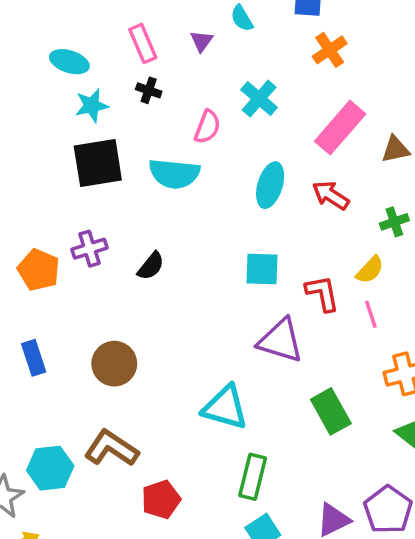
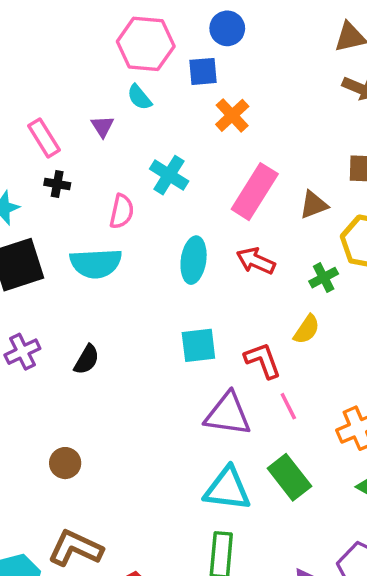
pink line: (371, 314) -> (288, 406), moved
brown circle: (114, 364) -> (65, 463), size x0.7
cyan triangle: (225, 407) -> (227, 489), moved

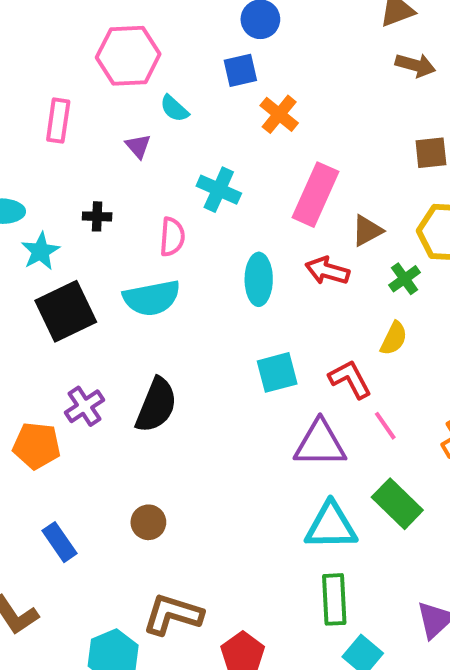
pink hexagon: (146, 44) -> (128, 56), moved
pink rectangle: (44, 138) -> (58, 121), moved, turned 48
brown triangle: (314, 205) -> (367, 231), moved
black semicircle: (87, 360) -> (156, 405), size x1.6

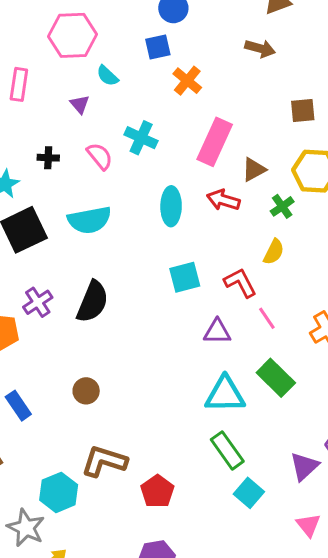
brown arrow: (415, 65) -> (260, 48), moved
pink semicircle: (172, 237) -> (100, 156), moved, turned -44
purple triangle: (320, 444) -> (217, 332), size x0.7
green rectangle: (334, 599) -> (227, 450), turned -33

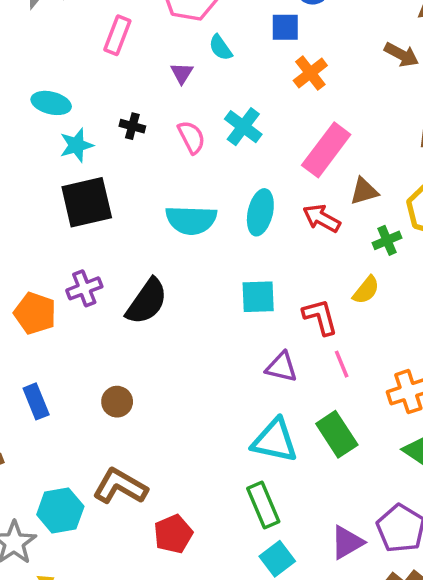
cyan semicircle: (89, 220) -> (191, 220), moved

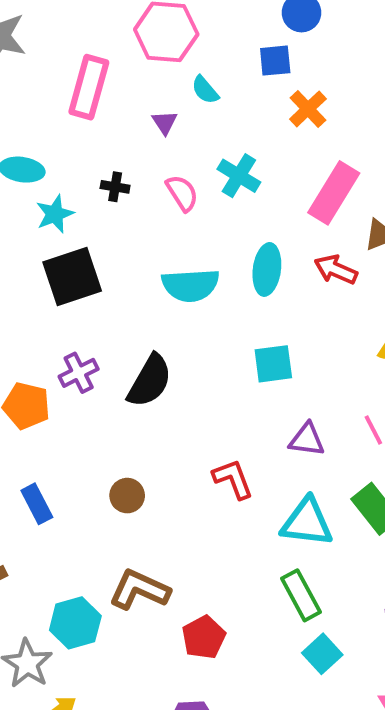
pink rectangle: (117, 35) -> (89, 87), size x1.4
red L-shape: (320, 317) -> (233, 479), moved

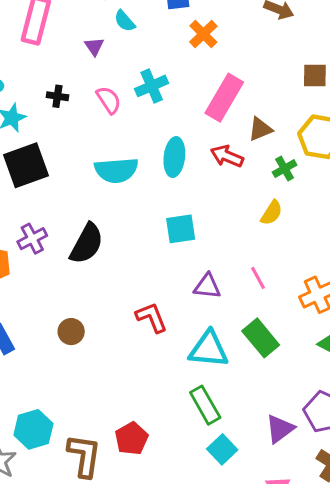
cyan cross: (239, 176) -> (152, 86), turned 36
brown L-shape: (139, 590) -> (84, 456), moved, turned 75

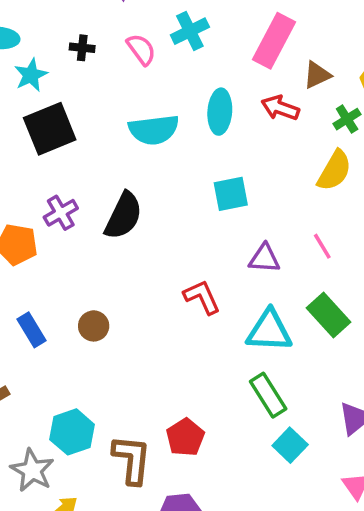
yellow semicircle: (272, 213) -> (334, 171), size x1.4
brown circle: (71, 332) -> (94, 326), moved

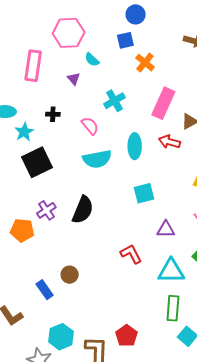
pink semicircle: (141, 49) -> (90, 126), moved
blue rectangle: (32, 330) -> (45, 290), moved
green rectangle: (268, 395) -> (173, 308), turned 40

